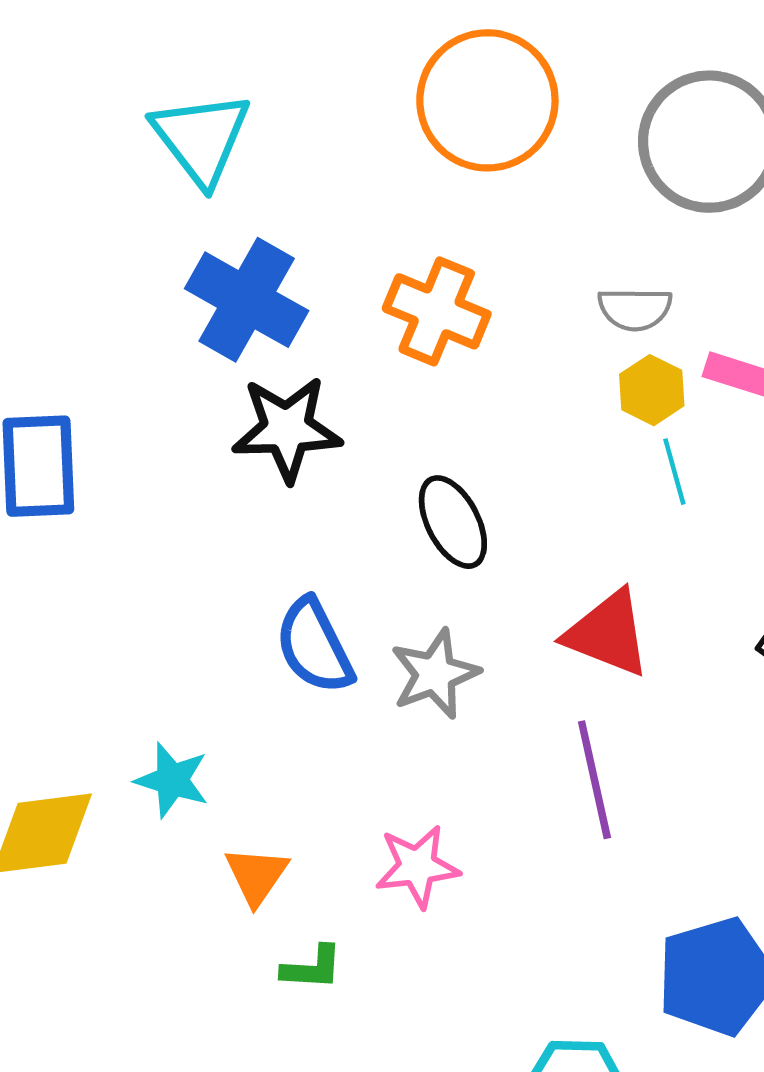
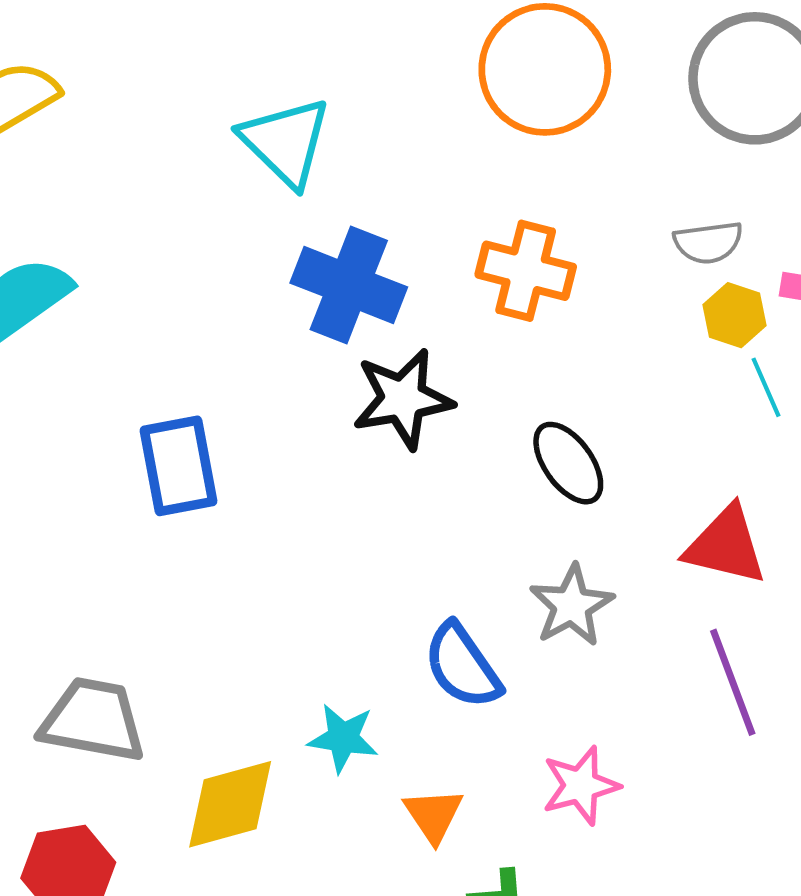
blue semicircle: (314, 646) -> (462, 666), moved

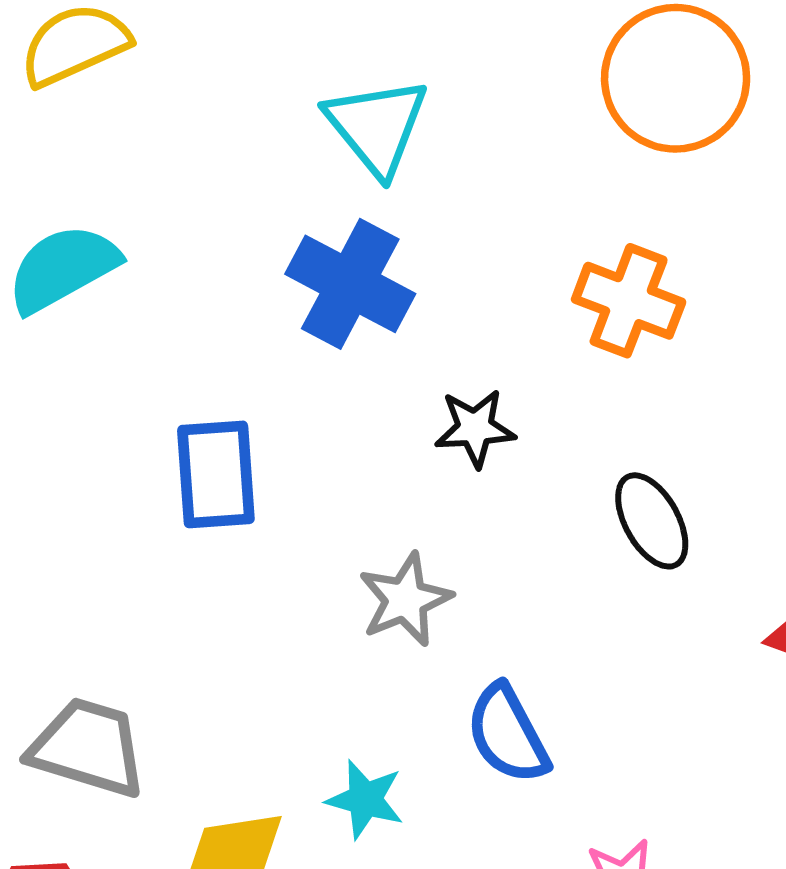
blue cross: (349, 285) -> (350, 284), moved
black star: (403, 399) -> (475, 428), size x0.7
gray star: (572, 605) -> (405, 600), moved

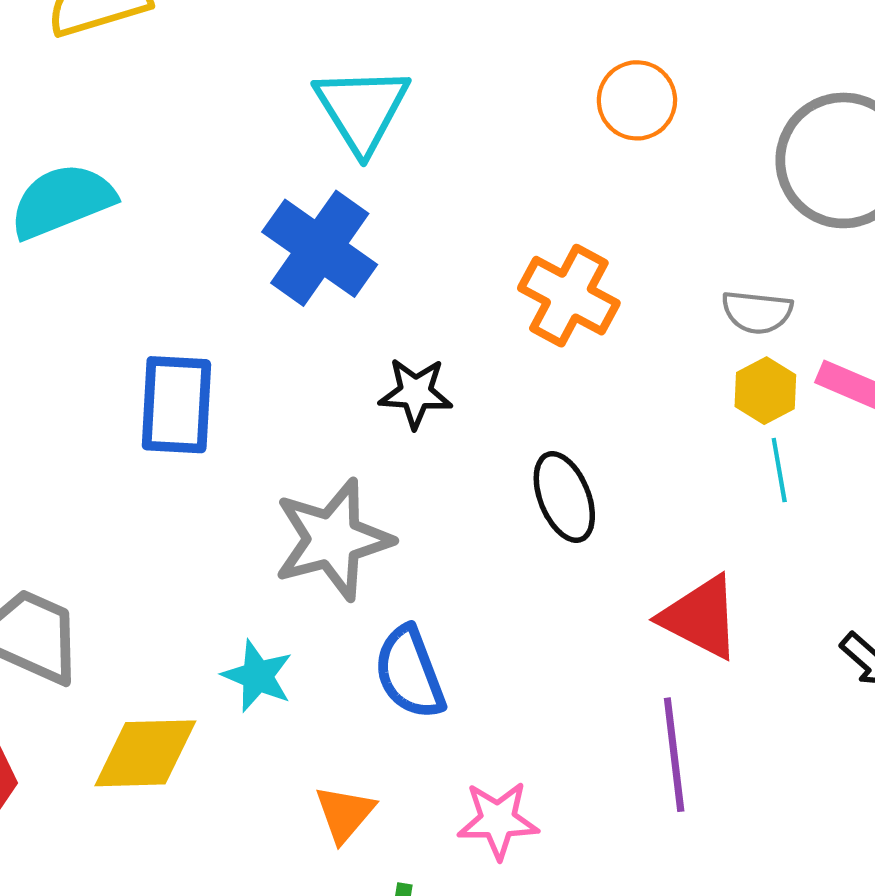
orange circle: (676, 78) -> (637, 100), size x0.6
gray star: (405, 600) -> (333, 539), size x1.4
cyan star: (365, 799) -> (257, 676), moved

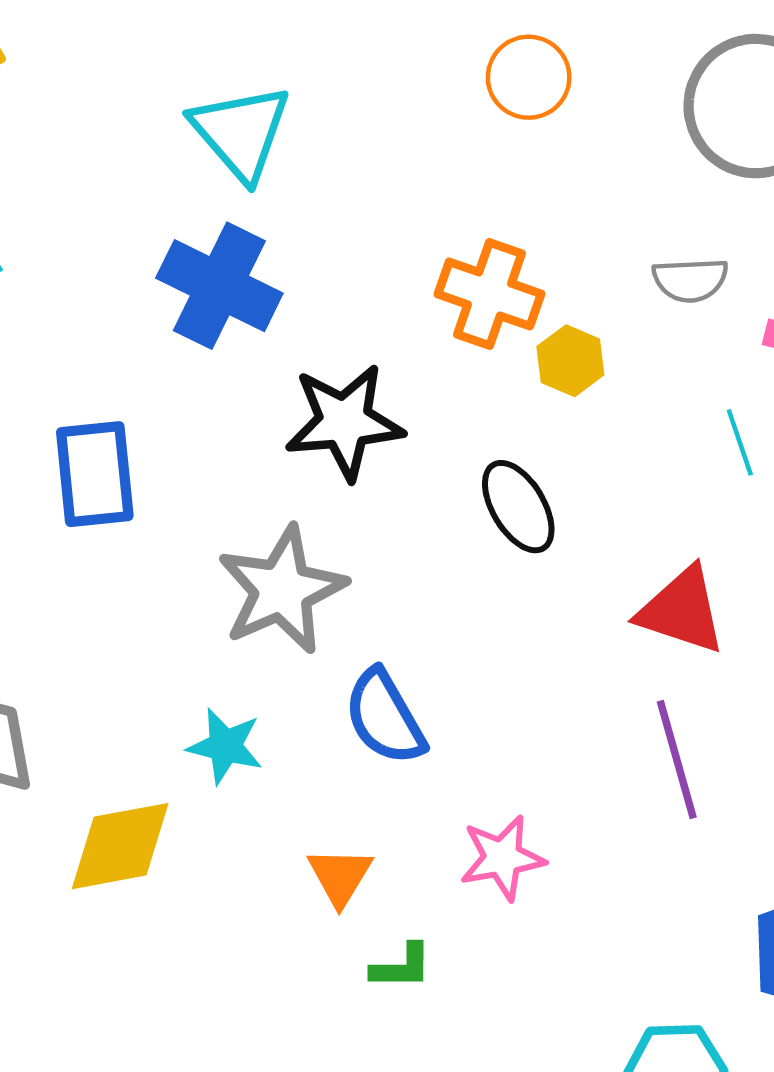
yellow hexagon: (765, 391) -> (570, 361), moved
black star: (416, 393) -> (344, 422), size x1.5

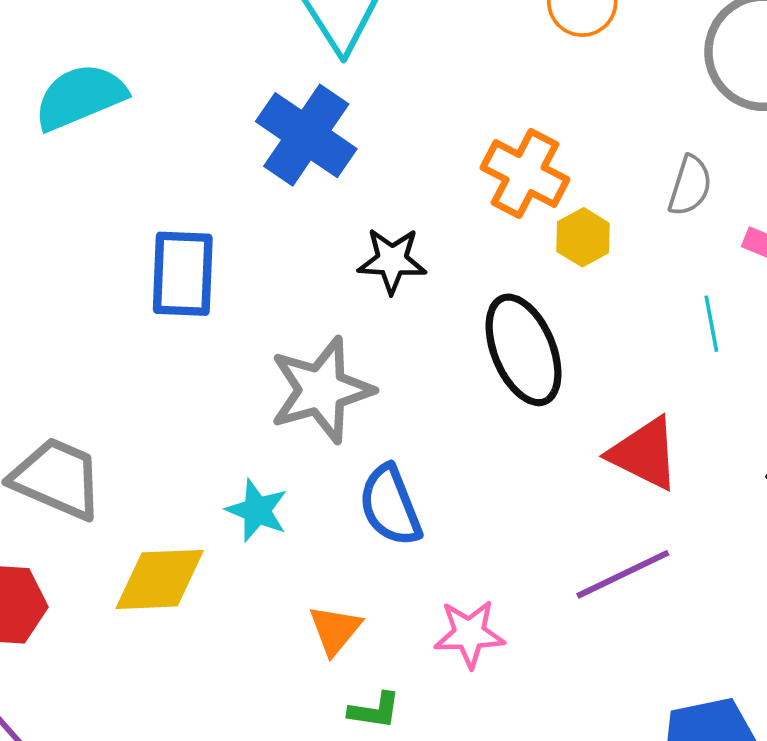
gray semicircle: (690, 280) -> (690, 186), turned -78
black star: (344, 422) -> (392, 261), size x0.7
black ellipse: (518, 507) -> (523, 350), size x1.4
purple line: (677, 760) -> (623, 574), turned 72

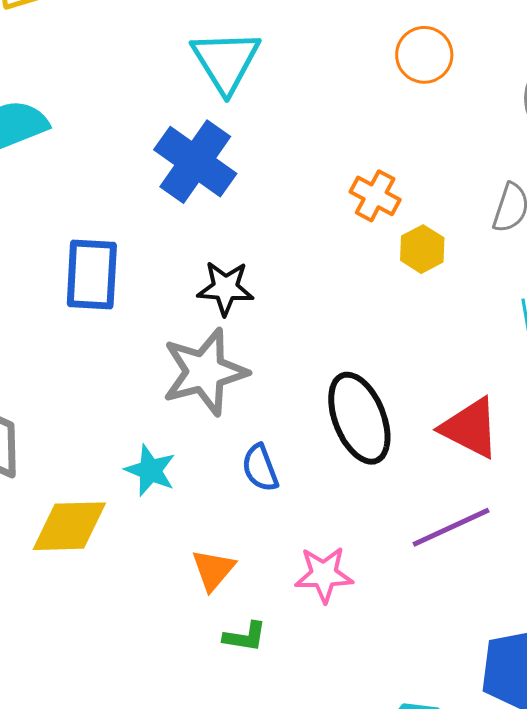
orange cross: (525, 174) -> (375, 196), size x0.7
black star: (392, 261) -> (225, 288), moved
black ellipse: (523, 350) -> (359, 418), moved
blue semicircle: (390, 506) -> (260, 468), size x0.7

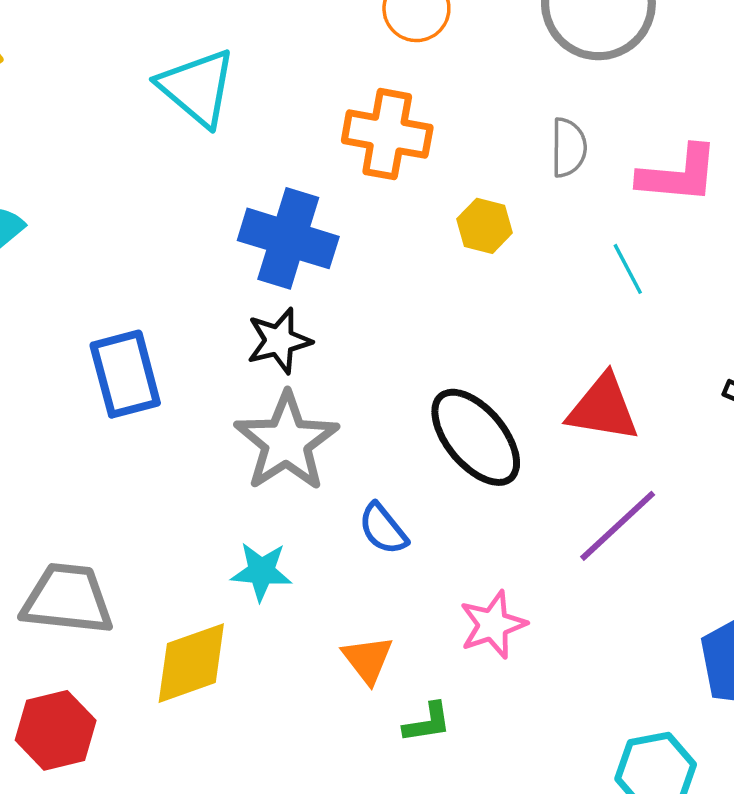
blue cross: (195, 162) -> (288, 238), moved
orange cross: (375, 196) -> (387, 134), moved, size x1.5

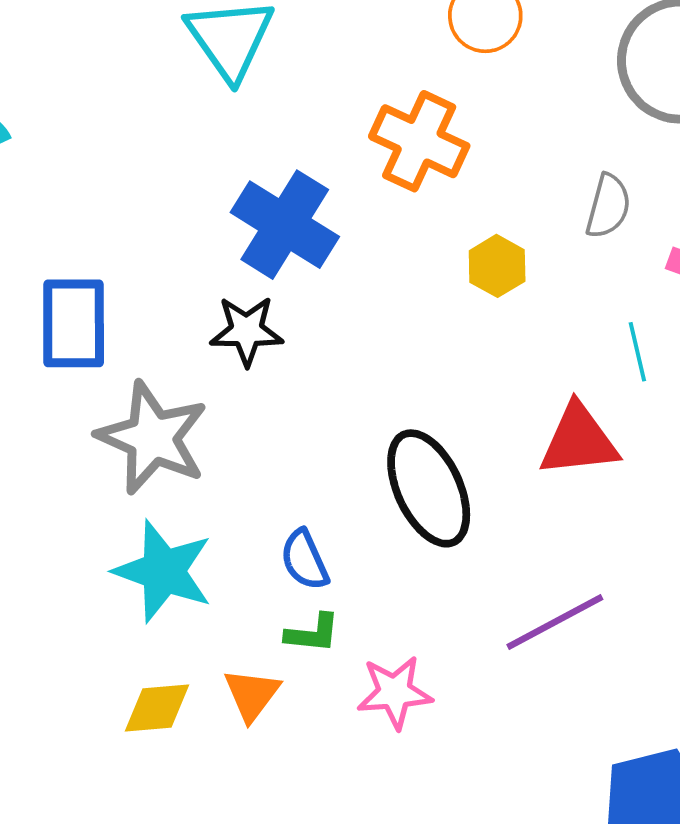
red triangle: (603, 408) -> (579, 440), moved, turned -30
gray star: (286, 442) -> (153, 438), moved, turned -30
cyan star: (261, 571) -> (163, 571), size x1.5
yellow diamond: (191, 663) -> (157, 708), moved, size x0.7
green L-shape: (427, 723) -> (313, 633), moved

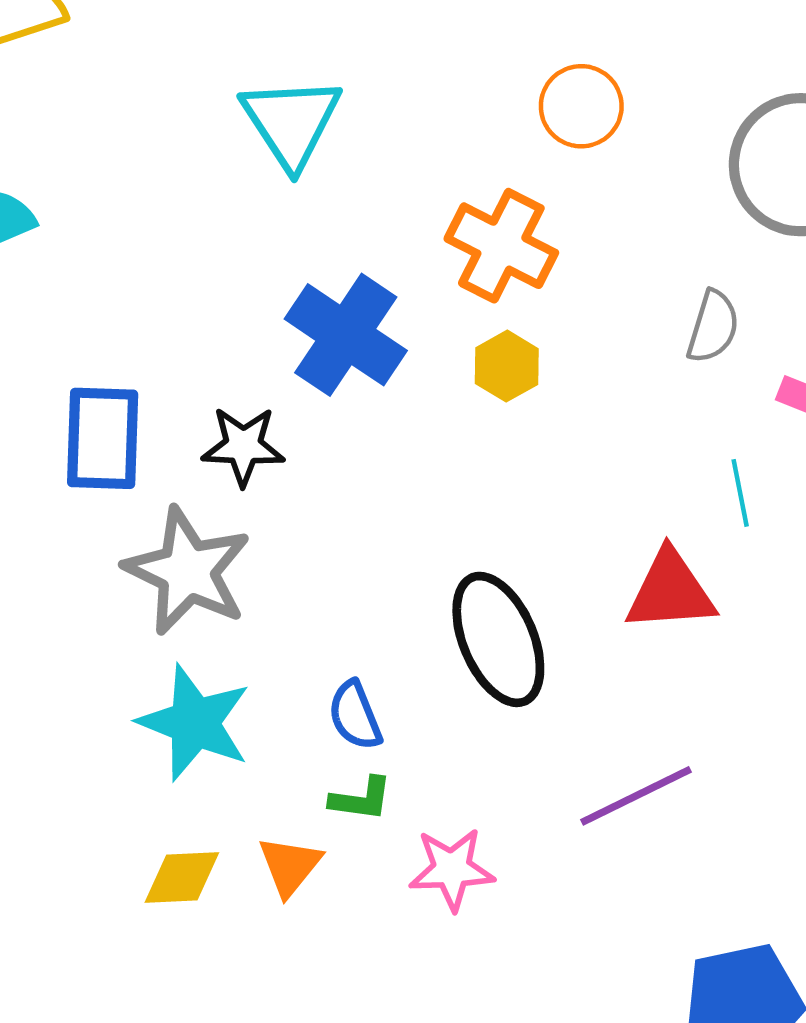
yellow hexagon: (497, 266) -> (507, 366), moved
black star: (247, 331) -> (243, 446), moved

